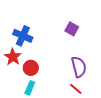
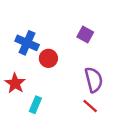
red star: (13, 57) -> (15, 83), moved
red circle: (31, 68) -> (48, 58), moved

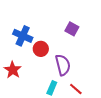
purple semicircle: (94, 80) -> (63, 65), moved
cyan rectangle: (35, 105) -> (52, 88), moved

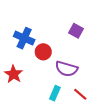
purple semicircle: (63, 65) -> (67, 69), turned 120

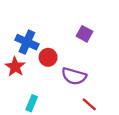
red star: (14, 74) -> (15, 67), moved
cyan rectangle: (55, 93) -> (32, 103), moved

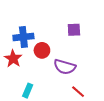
purple square: (85, 34) -> (74, 30), turned -32
blue cross: (27, 42) -> (23, 37), turned -30

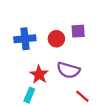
red circle: (42, 50) -> (56, 39), moved
red star: (13, 59) -> (39, 75), moved

